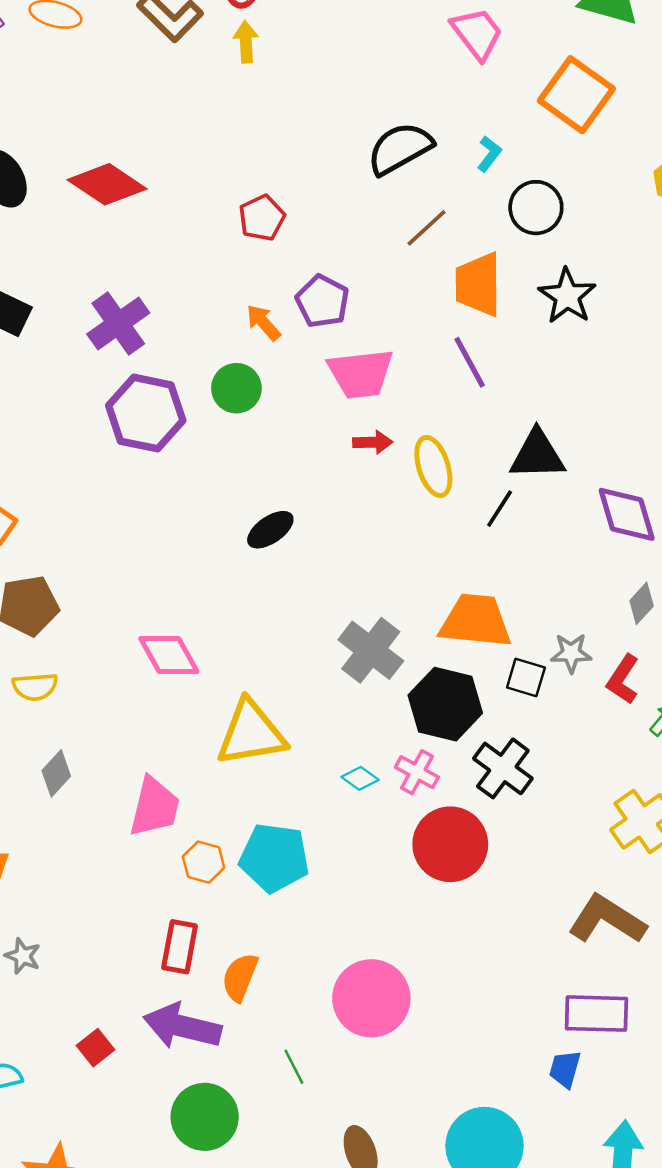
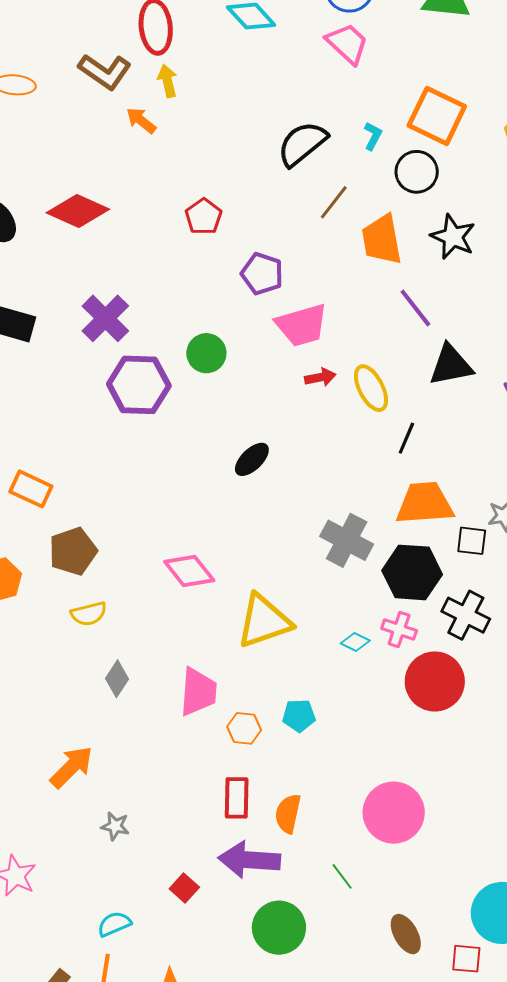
orange square: (576, 95) -> (437, 116), moved
orange arrow: (263, 323) -> (141, 120), moved
purple line: (470, 362) -> (415, 308), moved
black line: (500, 509) -> (406, 438), moved
cyan pentagon: (274, 858) -> (299, 716), size x0.6

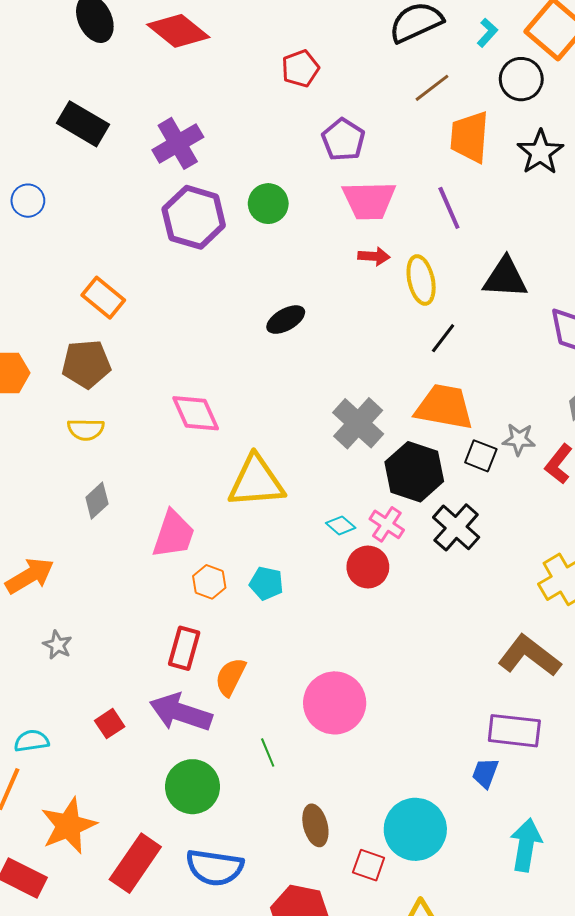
purple line: (415, 308) -> (449, 208), moved
orange rectangle: (31, 489) -> (103, 298), moved
red circle: (435, 681) -> (368, 567), moved, size x0.7

